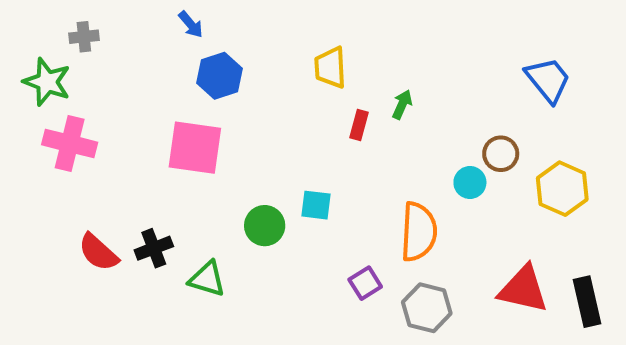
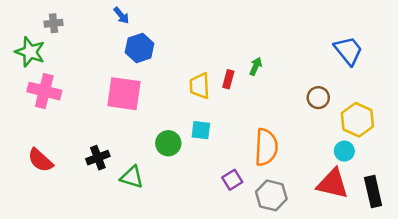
yellow trapezoid: (330, 68) -> (200, 86), moved
cyan circle: (470, 182) -> (344, 151), moved
red semicircle: (98, 252) -> (40, 160), moved

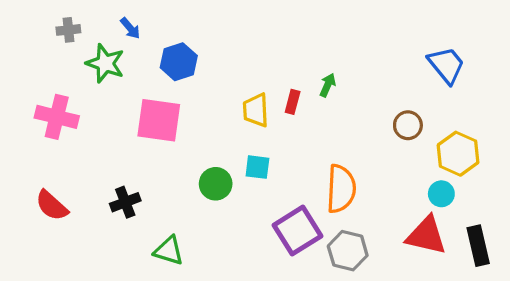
blue arrow: (121, 15) -> (130, 28), moved
green star: (30, 52) -> (105, 63), moved
green triangle: (132, 177) -> (169, 251), moved
purple square: (232, 180) -> (298, 231), size x1.8

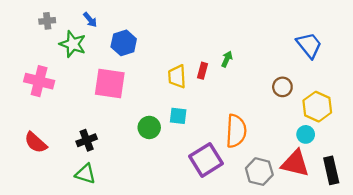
green triangle: (169, 251) -> (85, 174), moved
gray hexagon: (348, 251) -> (259, 172), moved

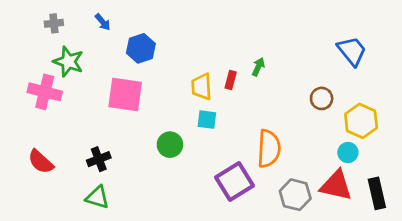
green star: (73, 44) -> (68, 62), moved
cyan square: (178, 116) -> (207, 120), moved

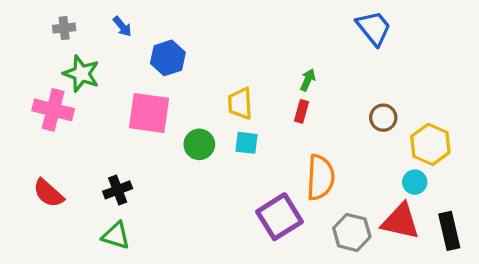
blue trapezoid: (352, 51) -> (374, 28), moved
red rectangle: (231, 80) -> (301, 111), moved
green circle: (170, 145) -> (199, 144), moved

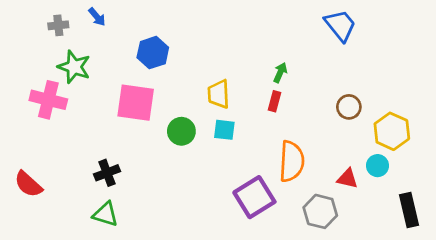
blue arrow: (122, 26) -> (97, 17), moved
red semicircle: (48, 193) -> (28, 184), moved
red triangle: (401, 221) -> (347, 178), moved, size x0.6

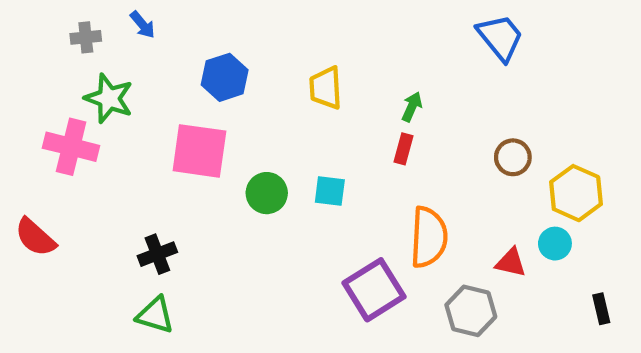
yellow trapezoid: (219, 94) -> (326, 88), moved
red semicircle: (28, 184) -> (35, 237), moved
black rectangle: (409, 210) -> (601, 309), size x0.6

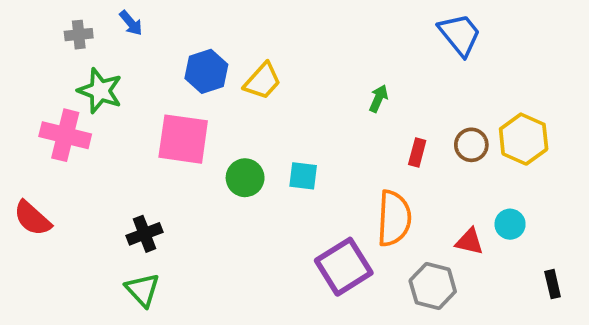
yellow trapezoid: (326, 88) -> (262, 81), moved, turned -135
red rectangle: (403, 149) -> (417, 153), moved
yellow hexagon: (576, 193) -> (524, 139), moved
green triangle: (155, 315) -> (143, 290), turned 30

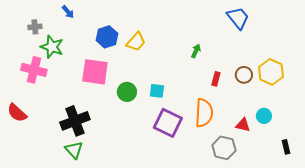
gray cross: (79, 35) -> (35, 27), moved
black cross: (144, 234) -> (75, 121), size x1.6
purple square: (344, 267) -> (168, 123), moved, turned -32

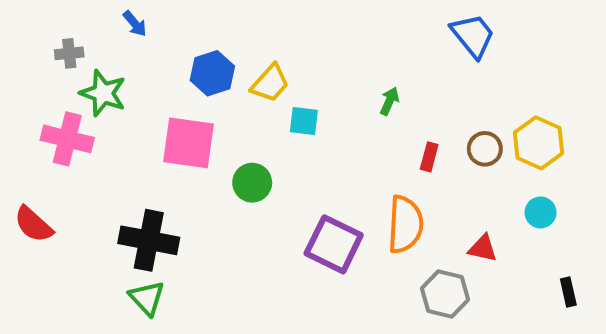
cyan square: (157, 91) -> (304, 121), moved
cyan circle: (264, 116) -> (541, 212), moved
black cross: (75, 121) -> (149, 240), turned 32

